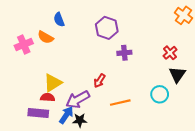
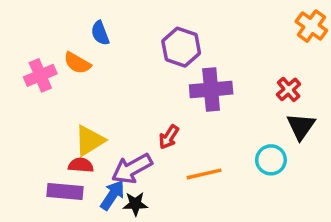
purple cross: (124, 53) -> (211, 89), size x1.6

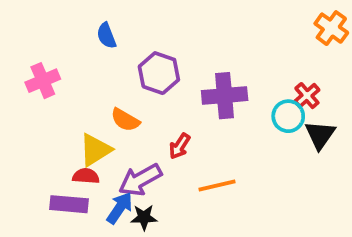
purple hexagon: (181, 47) -> (159, 73), moved
orange semicircle: (77, 63) -> (125, 120), moved
cyan circle: (271, 160) -> (288, 116), moved

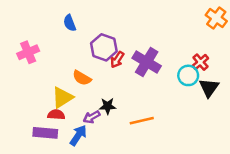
purple cross: (225, 96) -> (147, 62), turned 36
red arrow: (180, 146) -> (117, 60), moved
purple arrow: (140, 180) -> (92, 117), size x0.6
black star: (144, 217) -> (108, 106), moved

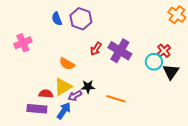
purple hexagon: (104, 47) -> (81, 19), moved
yellow triangle: (62, 97) -> (63, 87), moved
orange line: (142, 121) -> (116, 99), turned 30

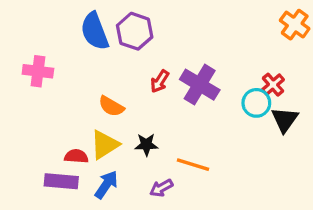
blue semicircle: (57, 19) -> (95, 31), size x1.6
pink cross: (23, 43) -> (38, 71), turned 30
purple arrow: (75, 96) -> (161, 188), moved

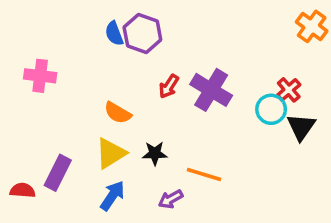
blue semicircle: (95, 31) -> (114, 33), moved, size x0.6
red semicircle: (76, 156) -> (23, 190), moved
purple rectangle: (61, 181) -> (58, 173), moved, turned -68

